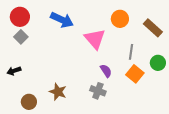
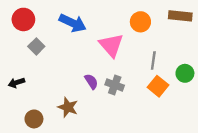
brown rectangle: (153, 28) -> (180, 16), moved, turned -36
gray square: (21, 37) -> (36, 46), moved
purple semicircle: (106, 71) -> (91, 82), moved
gray cross: (98, 91) -> (115, 85), moved

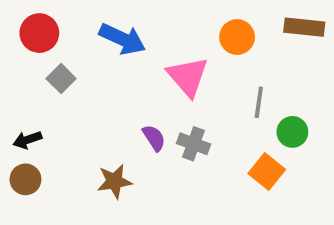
green circle: (185, 73) -> (292, 132), moved
orange square: (158, 86) -> (267, 171), moved
brown star: (68, 107) -> (114, 181), turned -30
brown circle: (34, 119) -> (25, 179), moved

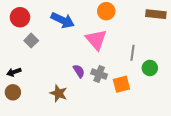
orange circle: (237, 37) -> (106, 11), moved
orange square: (267, 171) -> (121, 84), moved, turned 36
brown star: (114, 181) -> (59, 93), turned 30

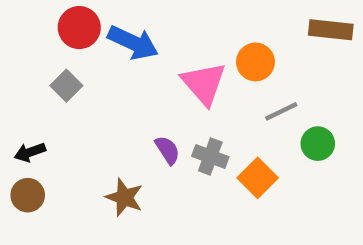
orange circle: (106, 11) -> (255, 62), moved
red circle: (20, 17) -> (79, 28), moved
gray line: (133, 53) -> (281, 111), turned 56
orange square: (121, 84) -> (258, 178), turned -30

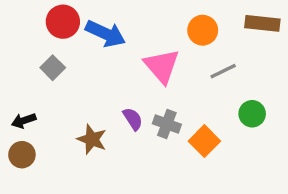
orange circle: (255, 62) -> (203, 30), moved
gray line: (281, 111) -> (223, 71), moved
brown star: (124, 197) -> (92, 139), moved

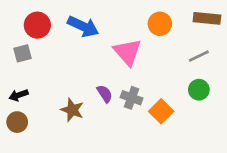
red circle: (63, 22) -> (37, 25), moved
gray square: (53, 68) -> (23, 53), moved, turned 30
gray line: (223, 71) -> (199, 56), moved

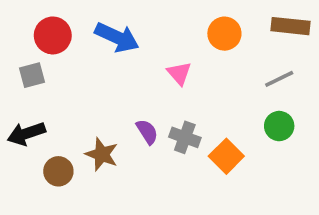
pink triangle: (128, 52) -> (179, 73), size x0.6
black arrow: (18, 95) -> (26, 134), size x1.4
brown circle: (17, 122) -> (58, 171), moved

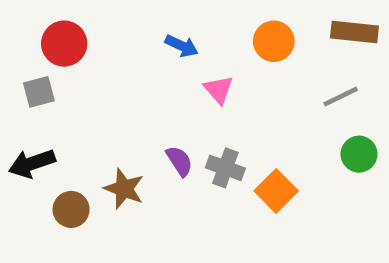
blue arrow: (117, 37) -> (182, 46), moved, size x0.6
green circle: (279, 126) -> (359, 154), moved

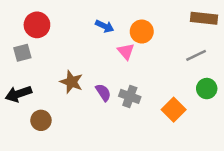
orange circle: (274, 41) -> (142, 32), moved
brown star: (124, 189) -> (71, 82), moved
orange square: (276, 191) -> (174, 110), moved

